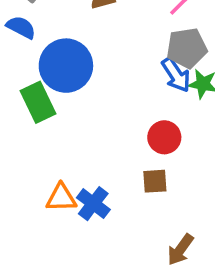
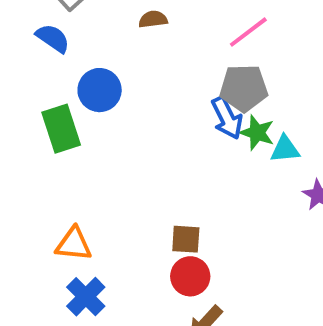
blue circle: (66, 66) -> (100, 90), size x0.7
red circle: (164, 137) -> (190, 276), moved
blue cross: (93, 204) -> (86, 297), moved

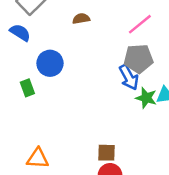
green rectangle: (61, 129) -> (27, 88), size x0.6
green star: (257, 133) -> (146, 98), moved

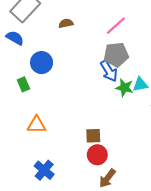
orange triangle: (38, 158) -> (37, 125), moved

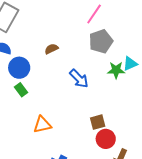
brown semicircle: (66, 23) -> (51, 49), moved
blue circle: (42, 63) -> (19, 68), moved
blue arrow: (109, 71) -> (79, 79), moved

